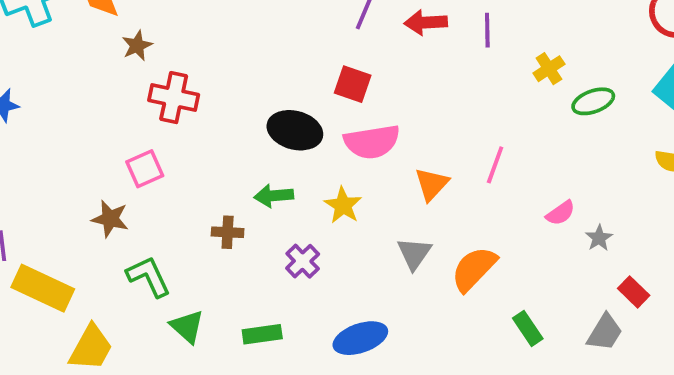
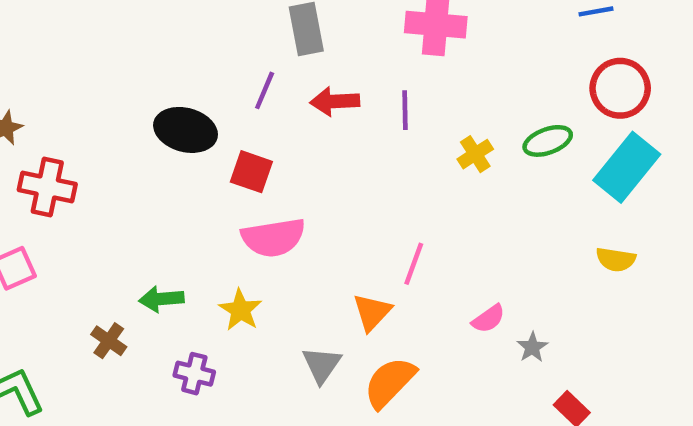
green ellipse: (593, 101) -> (548, 141), moved
black ellipse: (295, 130) -> (186, 130), moved
orange triangle: (432, 184) -> (372, 312), moved
brown cross: (228, 232) -> (109, 341), turned 32
purple cross: (303, 261) -> (194, 374), turned -32

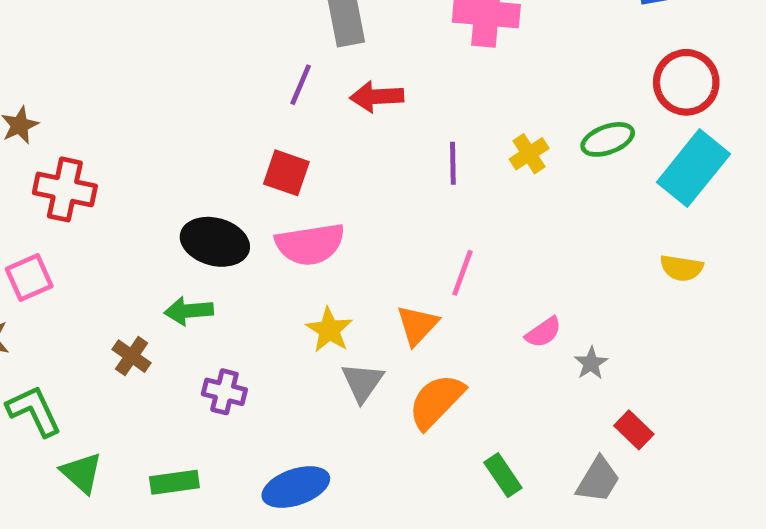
purple line: (405, 110) -> (453, 163), moved
black ellipse: (186, 130) -> (215, 242), moved
yellow star: (240, 310) -> (329, 330), moved

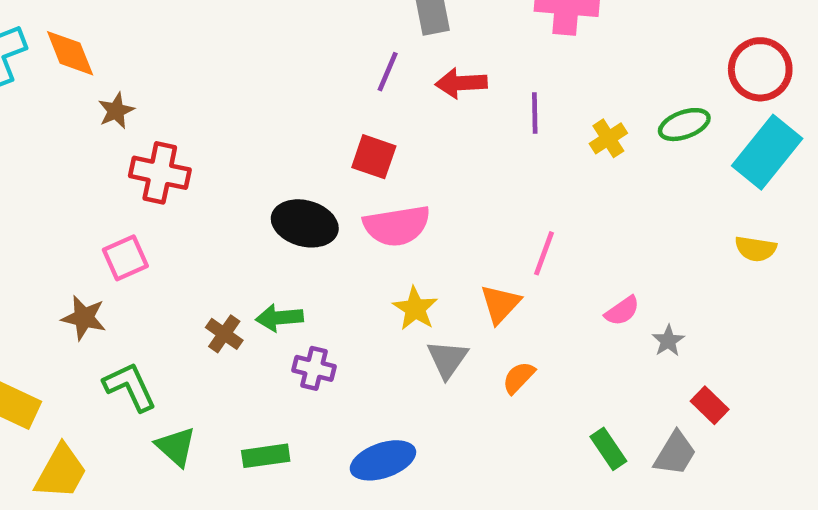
purple line: (453, 163) -> (535, 113), moved
green arrow: (189, 311) -> (279, 318), moved
orange semicircle: (436, 401) -> (519, 378), size x0.6
green rectangle: (503, 475) -> (608, 449), moved

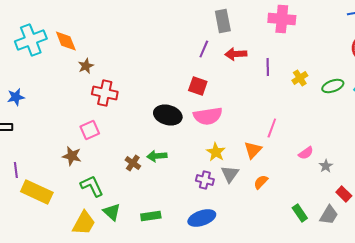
green ellipse: (684, 125) -> (333, 86), moved
purple cross: (314, 368) -> (205, 180), moved
yellow trapezoid: (61, 472) -> (84, 223), moved

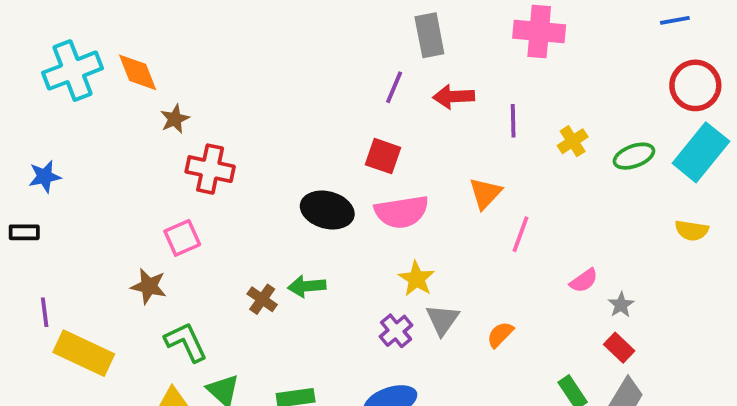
orange triangle: (253, 150) -> (485, 193), moved
purple cross: (205, 180) -> (396, 331), turned 36
red rectangle: (344, 194) -> (619, 348), moved

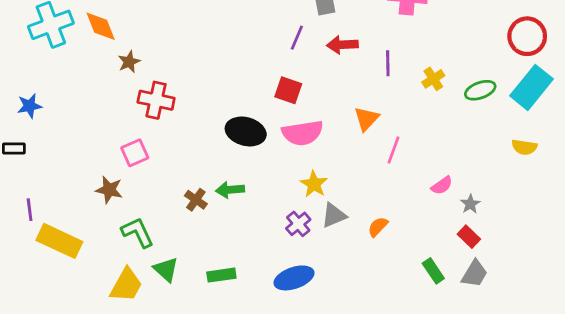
gray triangle: (442, 320) -> (334, 215), turned 32

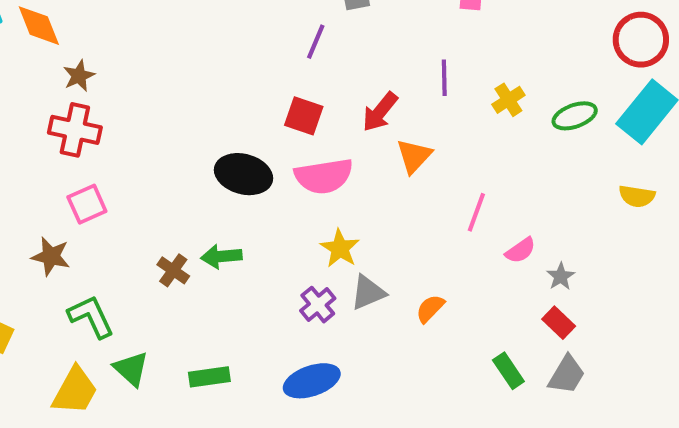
red arrow: (342, 45) -> (380, 112), moved, turned -48
red cross: (156, 100) -> (75, 130), moved
pink line: (394, 150) -> (476, 212), moved

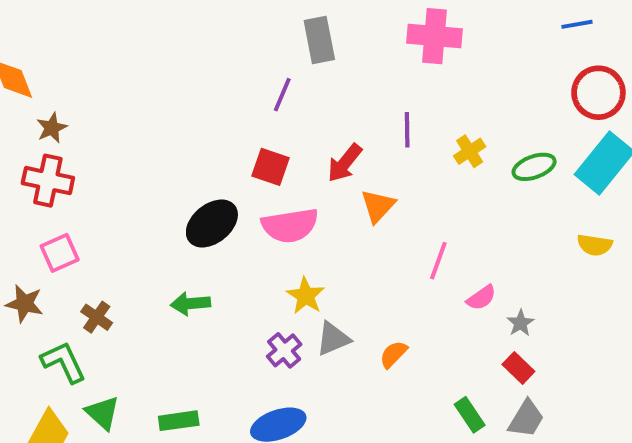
black ellipse: (244, 174) -> (212, 223), turned -54
brown cross: (173, 270) -> (97, 317), moved

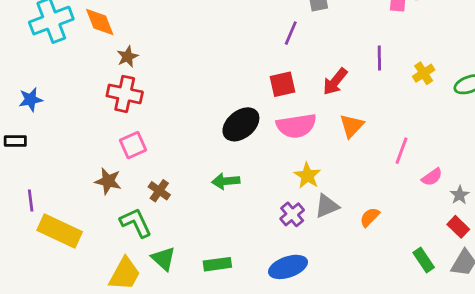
red square: (270, 167) -> (282, 84), turned -32
orange triangle: (378, 206) -> (352, 126), moved

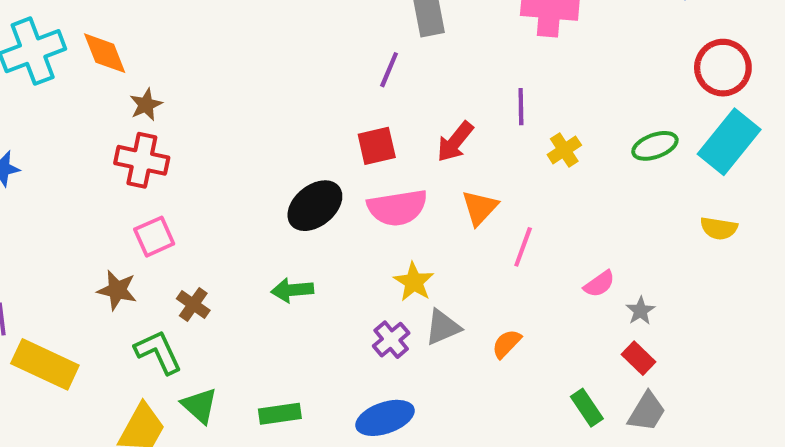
yellow cross: (424, 73) -> (564, 150), moved
pink line: (402, 151) -> (523, 247), moved

